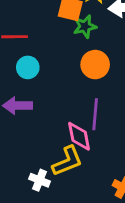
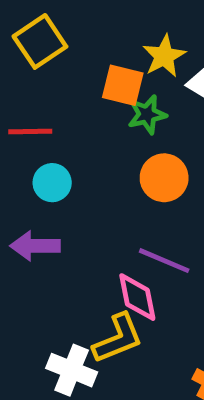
purple line: (95, 114) -> (164, 261), turned -72
white cross: (39, 180) -> (72, 370), size x1.4

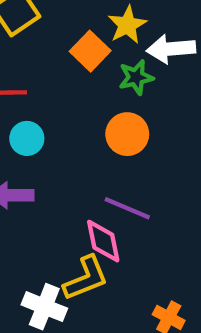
orange square: (123, 85) -> (90, 51), turned 30
green star: (147, 114) -> (136, 77), moved

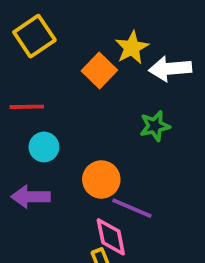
green star: (136, 77) -> (155, 126), moved
orange circle: (127, 134) -> (101, 179), moved

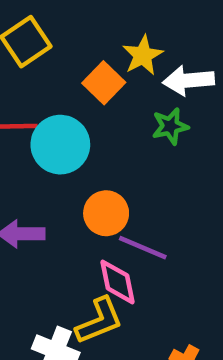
green star: (155, 126) -> (170, 126), moved
cyan circle: (44, 147) -> (60, 145), moved, size x1.6

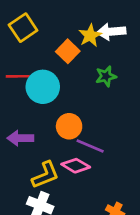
white arrow: (189, 80) -> (111, 32), moved
pink diamond: (118, 282) -> (76, 166), turned -48
yellow L-shape: (99, 321) -> (45, 175), moved

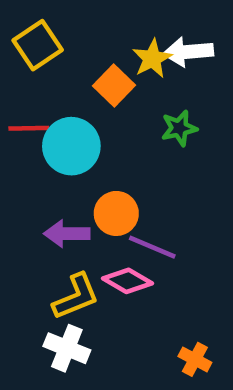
purple arrow: (20, 138) -> (67, 234), moved

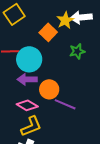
purple arrow: (67, 234) -> (27, 79), moved
pink diamond: (128, 281) -> (27, 105), moved

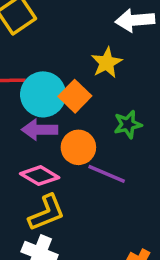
yellow star: (65, 20) -> (107, 63), moved
orange square: (48, 32) -> (75, 96), moved
green star: (77, 51) -> (128, 124), moved

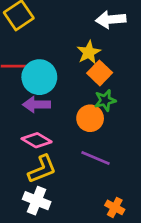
orange square: (75, 96) -> (100, 73), moved
orange circle: (78, 147) -> (90, 118), moved
purple line: (107, 174) -> (96, 158), moved

